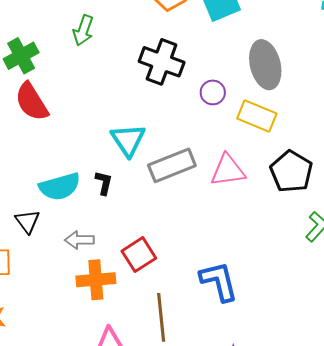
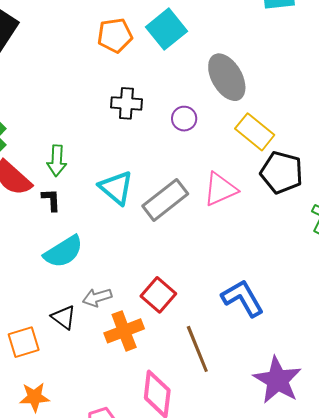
green arrow: (83, 30) -> (57, 161), moved
black cross: (162, 62) -> (126, 103), size x0.7
yellow rectangle: (257, 116) -> (255, 132), moved, turned 33
black L-shape: (104, 183) -> (51, 200), moved
black triangle: (27, 221) -> (64, 317), moved

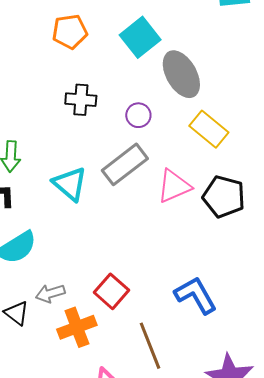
cyan square: (167, 29) -> (140, 37), moved
black pentagon: (282, 172) -> (224, 197), moved
gray rectangle: (165, 200) -> (125, 164), moved

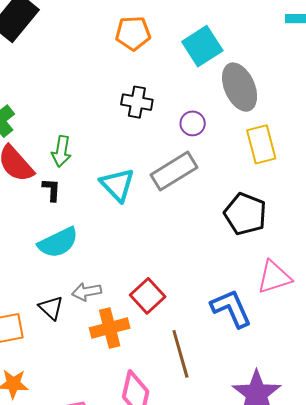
yellow rectangle: (209, 129) -> (261, 144), turned 30
pink triangle: (174, 186) -> (274, 277), moved
black pentagon: (224, 197) -> (245, 214), moved

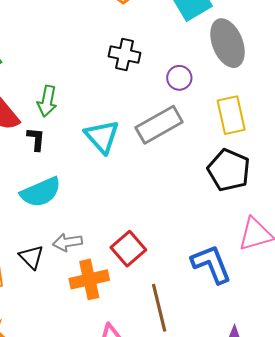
yellow rectangle: (261, 144) -> (231, 115), moved

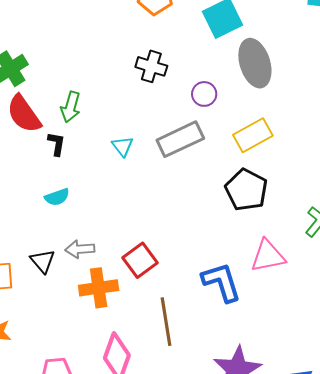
yellow rectangle: (231, 115) -> (253, 135), turned 69
cyan triangle: (102, 136) -> (123, 146), size x0.6
cyan semicircle: (41, 192) -> (57, 197), size x0.6

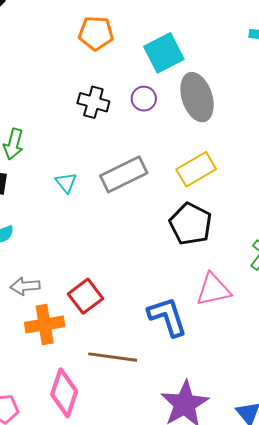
purple circle: (204, 94) -> (144, 99), moved
brown line: (166, 322) -> (113, 357), turned -72

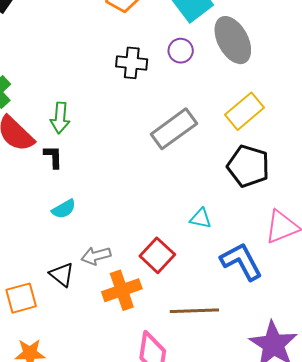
cyan triangle: (66, 183) -> (201, 218), moved, turned -30

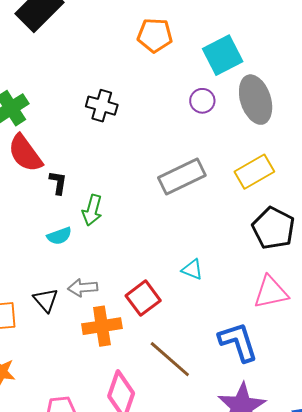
black cross: (132, 63) -> (102, 106), moved
green arrow: (60, 118) -> (92, 210), moved
black pentagon: (248, 166) -> (273, 228), moved
blue L-shape: (241, 261) -> (238, 342), moved
brown line: (194, 311) -> (170, 359), turned 33

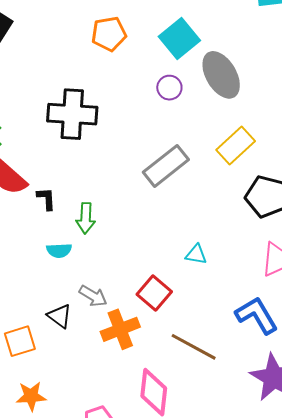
black cross: (102, 106) -> (72, 114), size x1.6
cyan semicircle: (59, 236) -> (59, 250), turned 30
gray arrow: (83, 288) -> (93, 296), turned -132

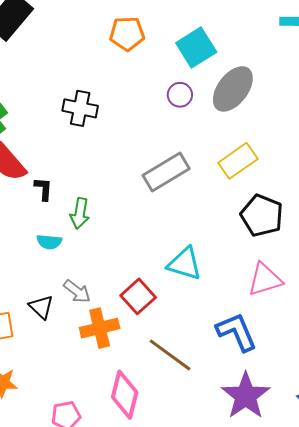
gray ellipse: (221, 75) -> (233, 89), turned 60
black cross: (72, 114) -> (80, 108), size x0.7
cyan triangle: (196, 254) -> (185, 264), size x1.6

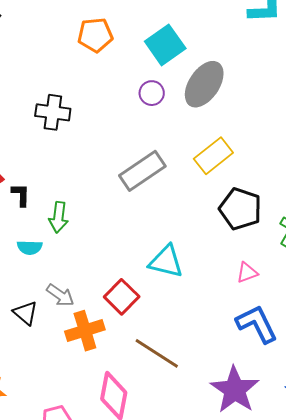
pink triangle: (265, 279) -> (247, 273), size x0.6
blue L-shape: (237, 332) -> (257, 324), moved

